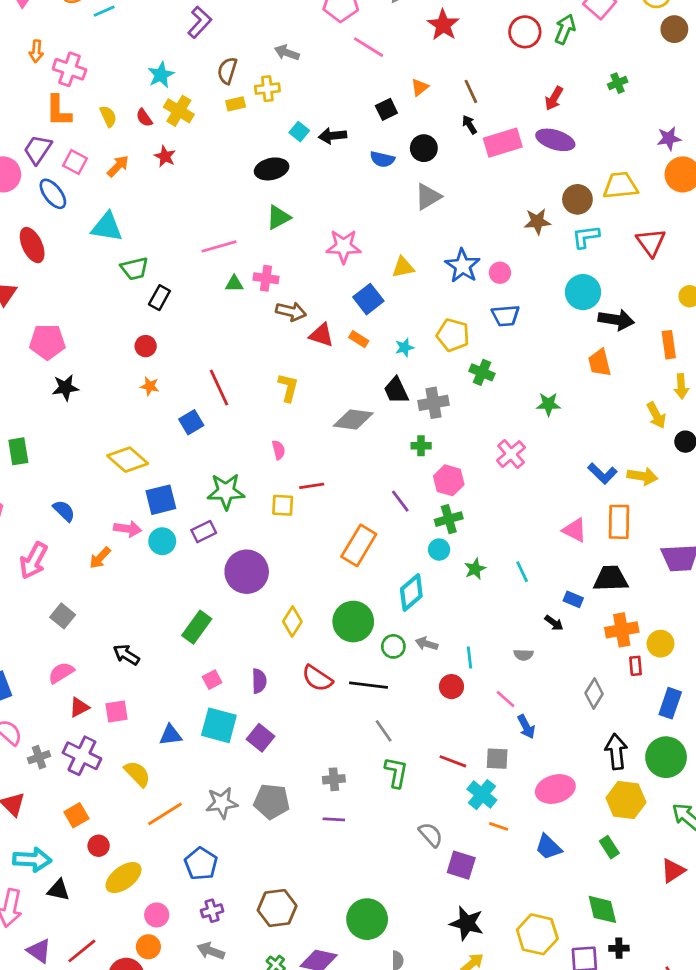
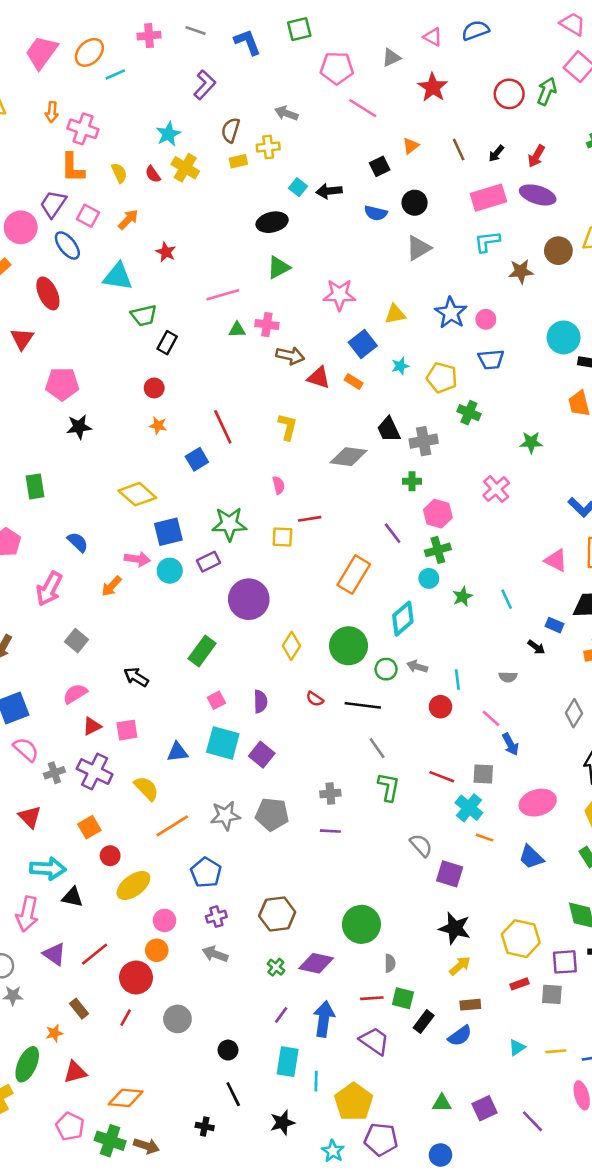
black arrow: (469, 125) -> (496, 153), moved, turned -108
red star: (165, 156) -> (166, 252), moved
cyan L-shape: (586, 237) -> (487, 242), moved
cyan star: (404, 347) -> (400, 366), moved
red semicircle: (317, 678) -> (315, 699), size x0.6

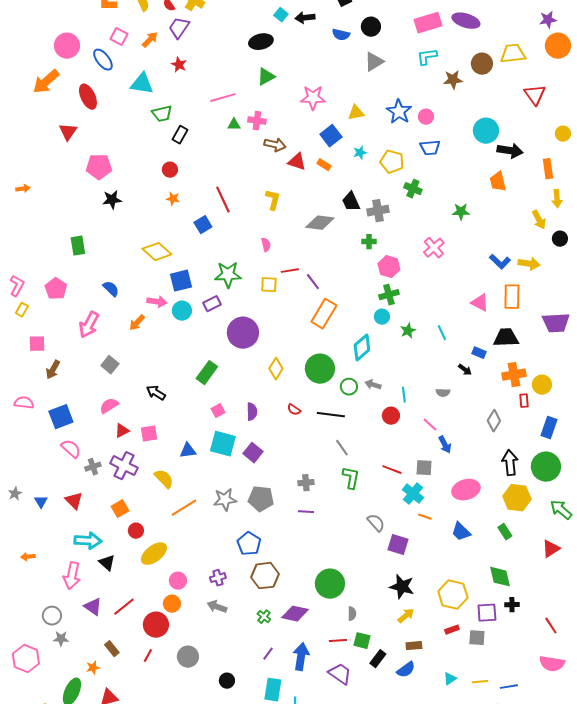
purple trapezoid: (53, 204) -> (179, 28), moved
purple line: (393, 533) -> (313, 282), moved
blue pentagon: (206, 873) -> (249, 544), moved
black triangle: (73, 897) -> (107, 563), turned 30

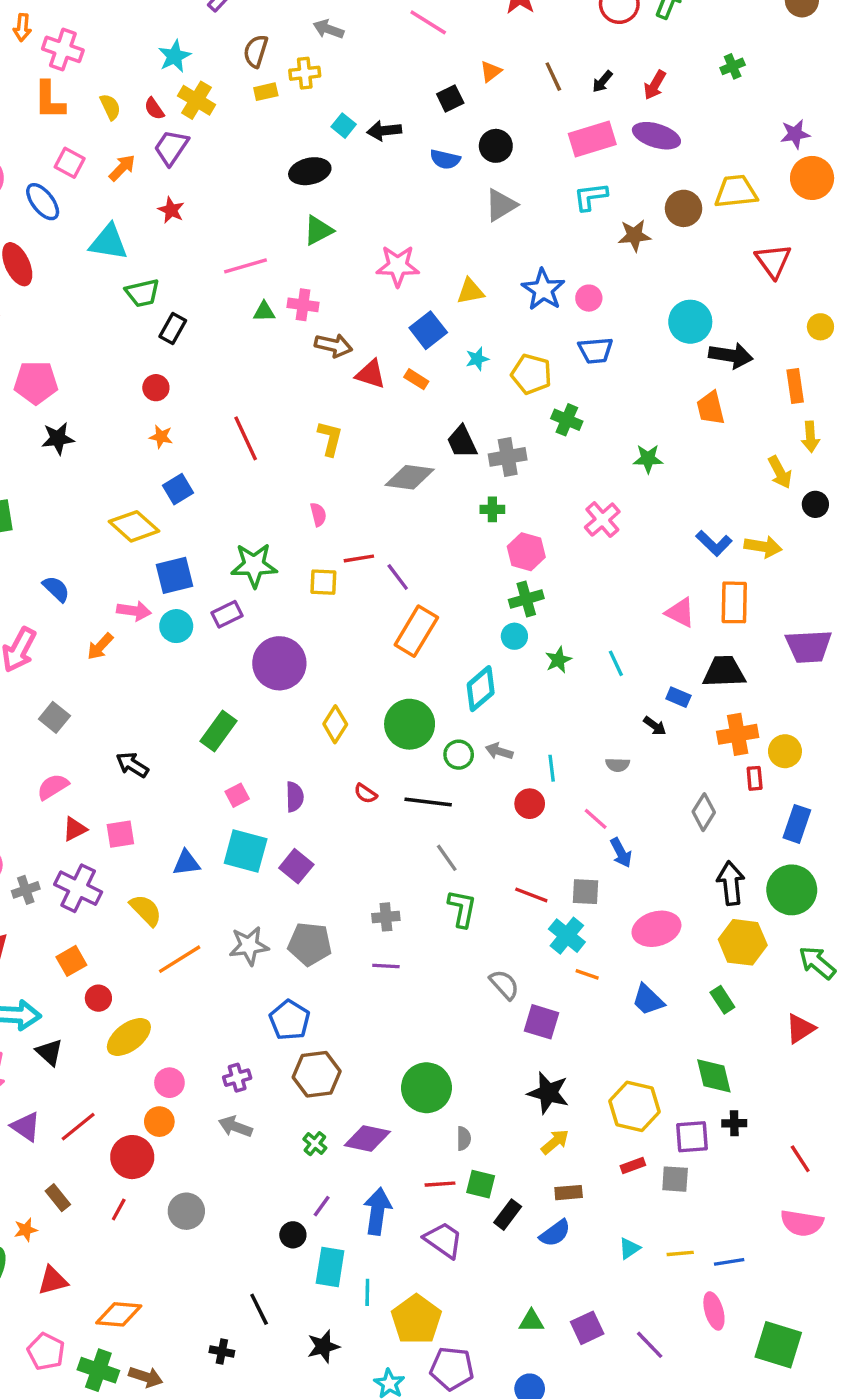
blue square: (203, 225) -> (178, 489), moved
black circle: (227, 681) -> (293, 1235), moved

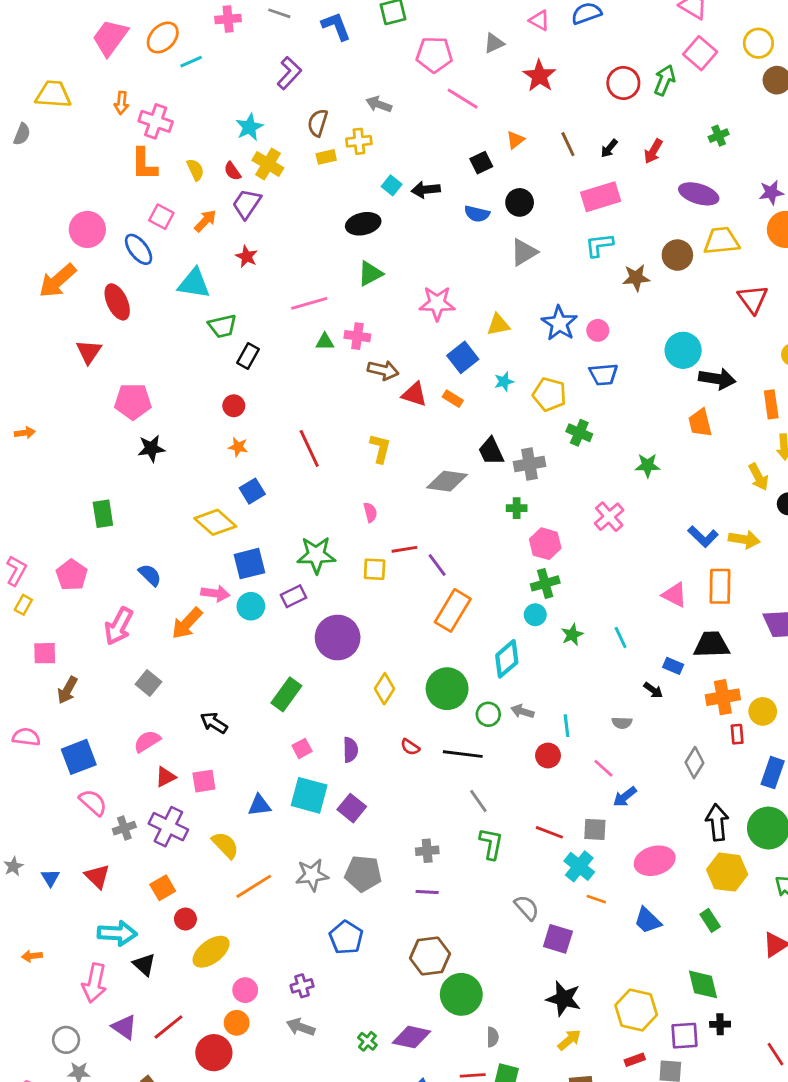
purple ellipse: (656, 136) -> (699, 194), moved
orange arrow: (100, 646) -> (187, 623), size x1.4
blue arrow: (621, 853) -> (625, 797), turned 80
brown hexagon: (317, 1074) -> (430, 956), moved

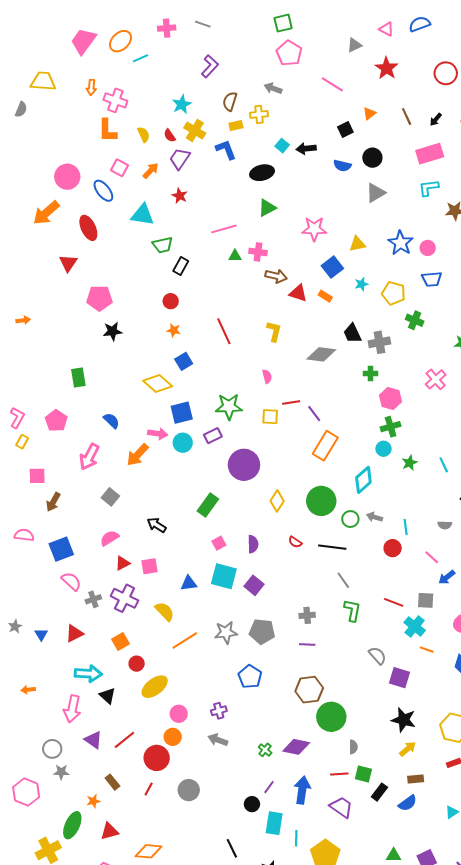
blue L-shape: (336, 26) -> (226, 150), moved
pink pentagon: (434, 55) -> (289, 53), moved, turned 30
red triangle: (97, 876) -> (74, 633), turned 48

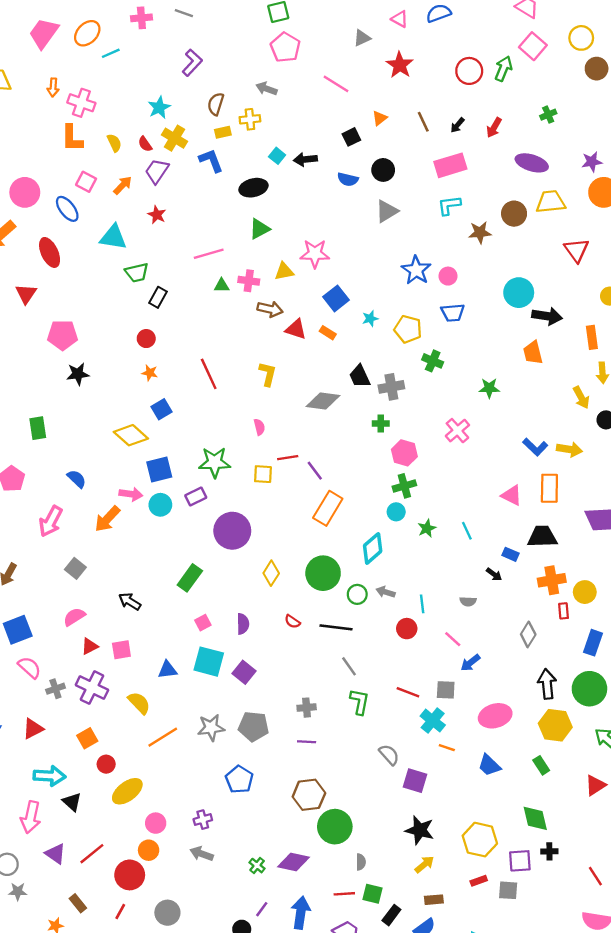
yellow triangle: (357, 244) -> (284, 271), moved

